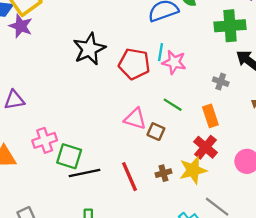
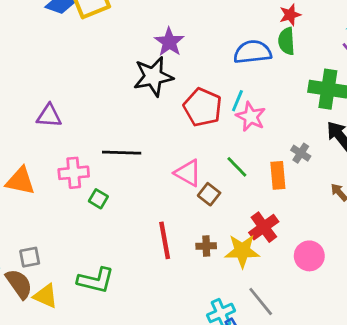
purple star: (21, 26) -> (169, 42), moved
orange rectangle: (210, 116) -> (278, 175), moved
green square: (69, 156) -> (98, 199), size x0.6
black line: (85, 173) -> (122, 153), moved

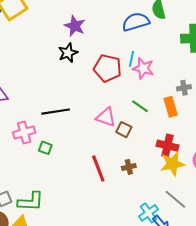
black star: (153, 76) -> (68, 53), size x0.7
gray cross: (301, 153) -> (184, 88), turned -32
red cross: (264, 227) -> (167, 146), turned -30
yellow star: (242, 251) -> (172, 164), moved
green L-shape: (96, 280) -> (31, 202), moved

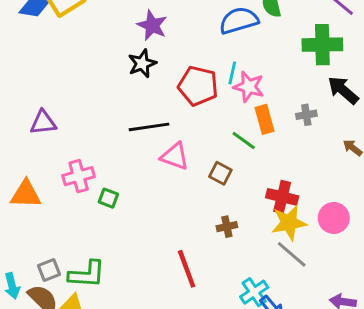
orange rectangle: (171, 107) -> (265, 119), moved
black line: (56, 112) -> (149, 127), moved
pink triangle: (106, 117) -> (175, 156), moved
red line: (98, 169) -> (187, 269), moved
gray line: (175, 199) -> (292, 254), moved

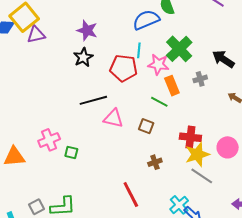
green cross: (322, 45) -> (179, 49), moved, turned -36
cyan line: (232, 73) -> (139, 50), moved
purple triangle: (43, 122) -> (36, 35), moved

